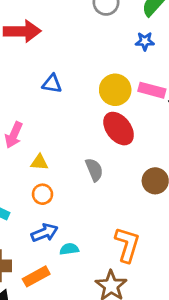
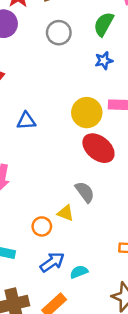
yellow triangle: (39, 162) -> (66, 213), moved, turned 30

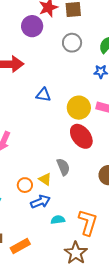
blue triangle: (26, 121) -> (43, 95), moved
blue arrow: (52, 262) -> (40, 202), moved
cyan semicircle: (79, 272) -> (58, 220), moved

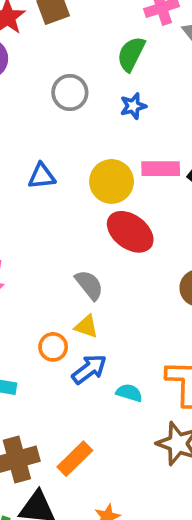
gray circle: (72, 43) -> (70, 93), moved
gray semicircle: (63, 167) -> (89, 285), moved
cyan semicircle: (58, 220) -> (129, 393), turned 40

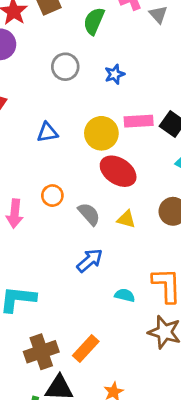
green semicircle: (131, 54) -> (94, 21), moved
yellow triangle: (86, 326) -> (126, 219), moved
orange circle: (53, 347) -> (52, 196), moved
blue arrow: (89, 369) -> (90, 260), moved

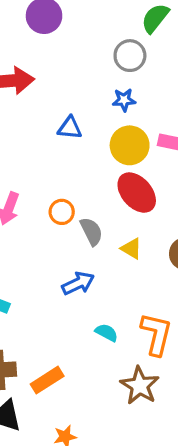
gray circle: (65, 67) -> (130, 56), moved
blue star: (115, 74) -> (124, 100), moved
orange circle: (52, 196) -> (62, 212), moved

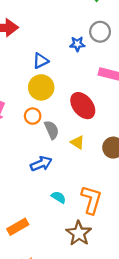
gray circle: (130, 56) -> (100, 32), moved
blue triangle: (70, 128) -> (41, 61), turned -35
yellow circle: (130, 145) -> (41, 87), moved

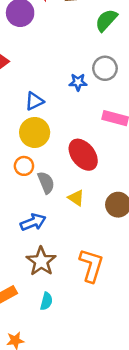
cyan semicircle: (59, 197) -> (46, 301), moved, turned 72
brown star: (79, 233) -> (41, 261), moved

